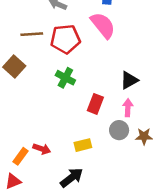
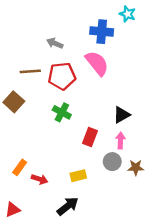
orange rectangle: (20, 156) -> (20, 167), moved

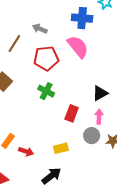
brown line: (30, 71) -> (14, 44), moved, turned -54

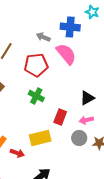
gray arrow: (40, 29) -> (43, 37), moved
pink arrow: (99, 117) -> (86, 120), turned -104
yellow rectangle: (61, 148) -> (40, 138), moved, size x1.5

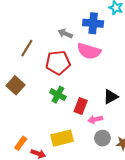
pink semicircle: (66, 54) -> (89, 51), turned 145
red rectangle: (60, 117) -> (81, 106), moved
pink arrow: (86, 120) -> (95, 119), moved

